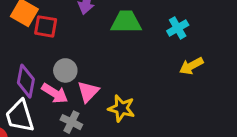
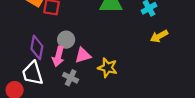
pink triangle: (88, 92) -> (83, 55), turned 30
pink arrow: (55, 93) -> (58, 56), turned 72

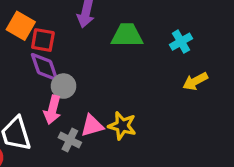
purple diamond: (37, 47) -> (44, 67), moved, turned -30
pink triangle: (83, 55) -> (92, 126), moved

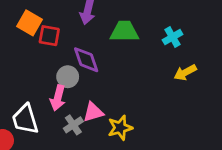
purple diamond: (44, 67) -> (86, 60), moved
yellow star: (122, 126) -> (120, 128), moved, turned -30
gray cross: (70, 140) -> (73, 125), turned 30

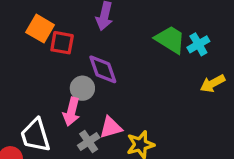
green trapezoid: (124, 31) -> (170, 40), moved, turned 32

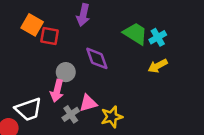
purple diamond: (103, 69) -> (97, 58), moved
yellow arrow: (213, 83) -> (158, 66), moved
white trapezoid: (35, 135) -> (28, 109), turned -92

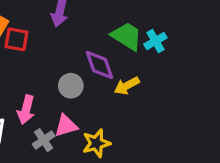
purple diamond: (97, 58) -> (100, 65), moved
yellow arrow: (158, 66) -> (127, 86), moved
gray circle: (66, 72) -> (71, 86), moved

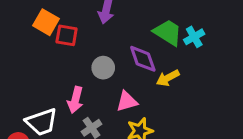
gray circle: (71, 86) -> (103, 68), moved
pink triangle: (66, 126) -> (127, 101), moved

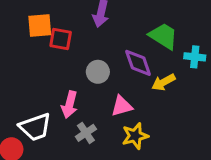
orange square: (46, 22) -> (40, 26), turned -35
cyan cross: (194, 37) -> (195, 57), moved, turned 36

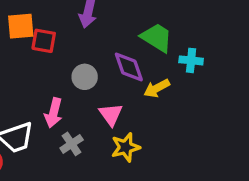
pink triangle: (122, 106) -> (111, 114), turned -50

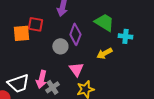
orange square: (21, 26) -> (21, 33), moved
purple diamond: (129, 67) -> (75, 34), moved, turned 40
pink arrow: (54, 113) -> (41, 79), moved

